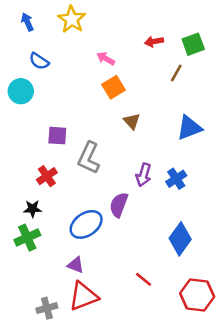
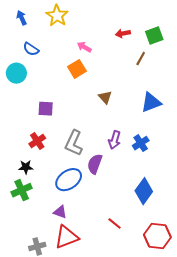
orange square: (114, 87) -> (77, 69), moved
gray L-shape: (89, 158) -> (74, 143), moved

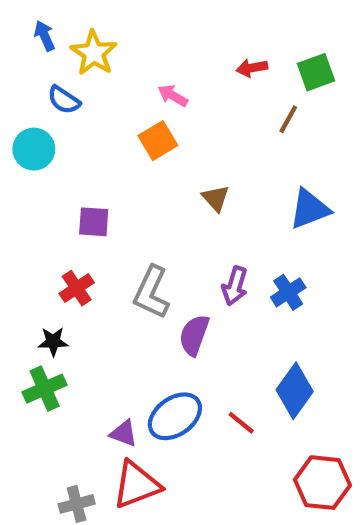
yellow star: (57, 16) -> (94, 53), moved
blue ellipse: (69, 180) -> (175, 416), moved
red line: (115, 223) -> (241, 423), moved

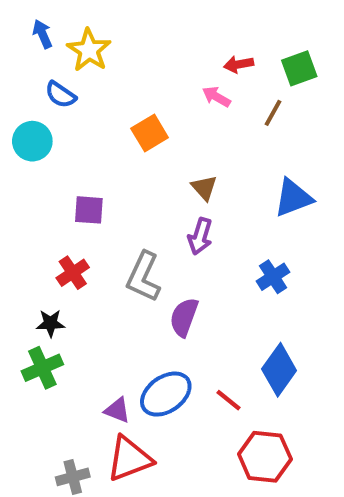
pink arrow: (173, 96) -> (216, 97), moved
purple arrow: (235, 286) -> (200, 236), moved
red hexagon: (322, 483) -> (265, 457), moved

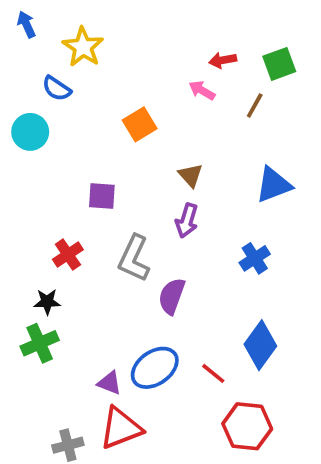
blue arrow: (42, 34) -> (26, 24), moved
purple square: (89, 210) -> (102, 196), moved

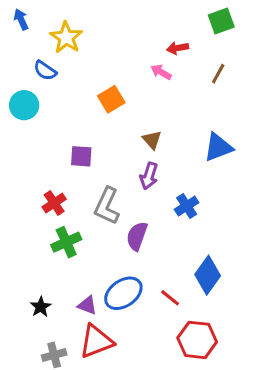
green square: (279, 64) -> (221, 21), moved
brown line: (255, 105) -> (218, 74), moved
blue cross: (255, 258) -> (187, 206), moved
black star: (47, 302) -> (41, 307), moved, turned -30
green cross: (40, 343) -> (66, 242), moved

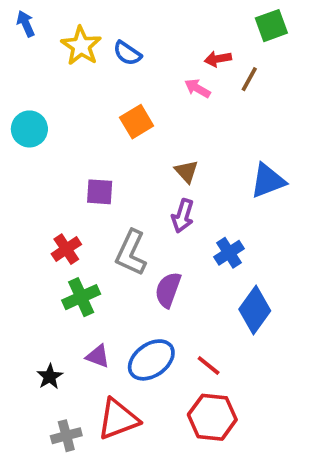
blue semicircle: (45, 71) -> (127, 53), moved
brown line: (218, 74) -> (249, 79), moved
blue diamond: (208, 275) -> (255, 310), moved
purple triangle: (87, 305) -> (98, 356), moved
red hexagon: (197, 340) -> (212, 417), moved

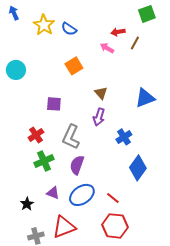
purple semicircle: (168, 290) -> (77, 165), moved

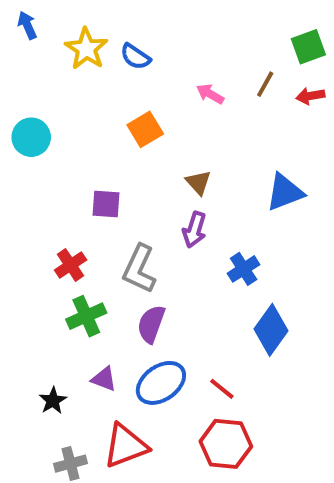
green square: (147, 14) -> (308, 47), moved
red arrow: (118, 32) -> (310, 96), moved

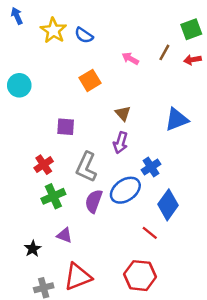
blue ellipse: (161, 383) -> (125, 190), moved
red line: (222, 389) -> (150, 233), moved

